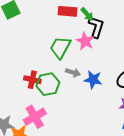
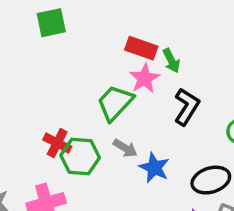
black L-shape: (96, 27) -> (187, 107), moved
pink star: (85, 41) -> (145, 78), moved

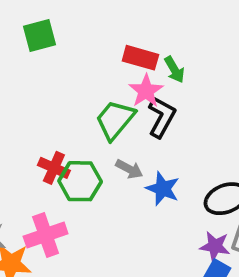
black L-shape: (187, 107) -> (162, 117), moved

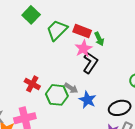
green square: (40, 36) -> (31, 15), turned -36
green trapezoid: (115, 120) -> (57, 30), moved
green hexagon: (80, 181) -> (57, 95), moved

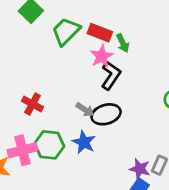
green hexagon: (57, 95) -> (49, 145), moved
blue star: (87, 100) -> (84, 142), moved
black ellipse: (120, 108) -> (106, 114), moved

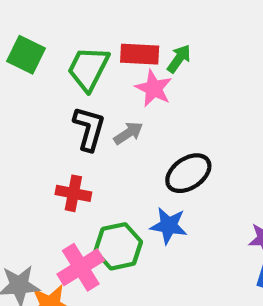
green arrow: (123, 43) -> (179, 59), turned -102
black L-shape: (111, 75) -> (89, 129), moved
gray arrow: (85, 110) -> (128, 133), moved, turned -48

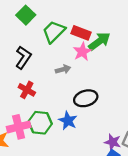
green arrow: (179, 59) -> (99, 41), size x1.5
black L-shape: (89, 129) -> (23, 57), moved

